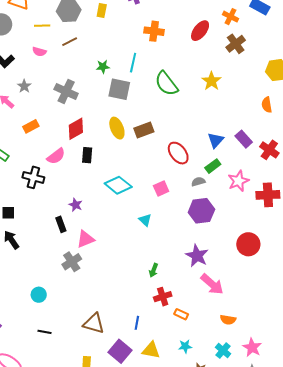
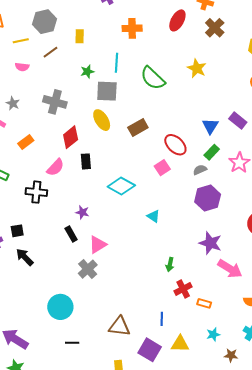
yellow rectangle: (102, 11) -> (80, 36), moved
yellow ellipse: (117, 128) -> (102, 120), moved
pink square: (161, 188) -> (162, 168), moved
cyan circle: (39, 295) -> (60, 307), size x1.6

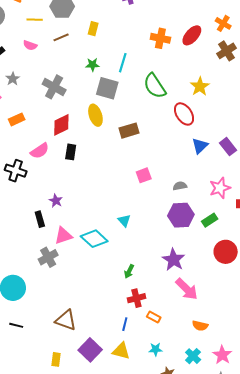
orange cross: (132, 28) -> (160, 38), moved
red ellipse: (175, 145) -> (184, 114), moved
green rectangle: (212, 152) -> (210, 220), moved
cyan diamond: (121, 186) -> (94, 239), moved
blue line: (162, 319) -> (125, 324), moved

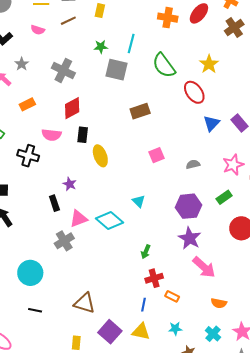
yellow ellipse: (95, 115) -> (100, 156), moved
pink semicircle: (40, 151) -> (51, 135), turned 42
purple hexagon: (181, 215) -> (189, 206), moved

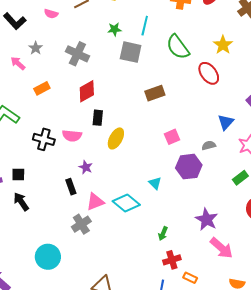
blue triangle: (211, 123) -> (226, 122), moved
pink semicircle: (51, 135) -> (72, 136), moved
yellow ellipse: (100, 156) -> (116, 138), turned 50
purple hexagon: (189, 206) -> (189, 167), moved

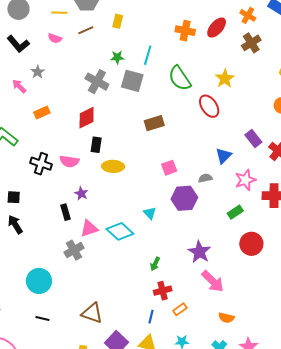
gray cross: (77, 54) -> (97, 82), moved
yellow ellipse: (116, 138) -> (113, 166), turned 60
orange rectangle: (190, 278) -> (180, 309), turned -64

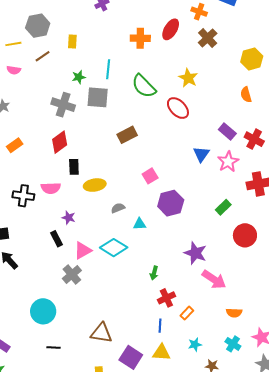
gray semicircle: (205, 178) -> (118, 208), moved
pink star: (245, 180) -> (228, 162), moved
cyan triangle: (150, 213) -> (139, 224), turned -40

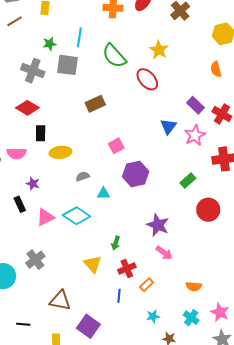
red diamond: (60, 142) -> (27, 108), turned 65
gray cross: (72, 275) -> (35, 260), moved
pink arrow: (214, 279) -> (164, 253), moved, size x0.7
black line: (54, 348) -> (23, 324), moved
yellow triangle: (161, 353) -> (93, 264), moved, turned 42

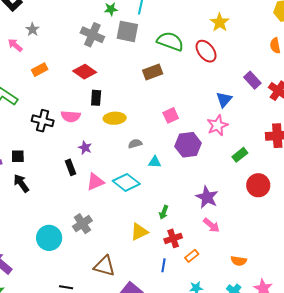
green semicircle: (114, 56) -> (170, 41), moved, turned 148
pink star: (195, 135) -> (217, 125), moved
yellow triangle: (93, 264) -> (139, 232), turned 42

